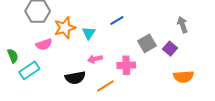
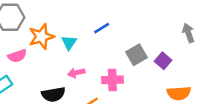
gray arrow: (182, 25) -> (188, 33), moved

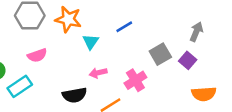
gray arrow: (188, 33) -> (196, 32), moved, turned 42
orange star: (41, 37) -> (68, 19), moved, turned 30
pink cross: (112, 80) -> (135, 80), turned -30

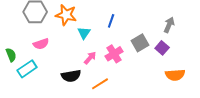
blue line: (124, 27) -> (111, 21), turned -40
pink arrow: (98, 73) -> (90, 58), turned 144
pink cross: (135, 80) -> (114, 54), moved

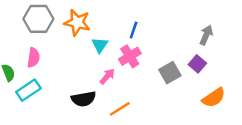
gray square: (140, 43) -> (170, 73), moved
pink semicircle: (41, 44) -> (33, 58), moved, turned -63
pink cross: (114, 54) -> (130, 56), moved
orange semicircle: (175, 75) -> (214, 98), turned -30

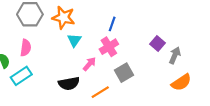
gray arrow: (206, 35) -> (175, 55), moved
cyan triangle: (100, 45) -> (74, 40), moved
purple square: (197, 64) -> (158, 43), moved
gray square: (170, 73) -> (124, 73), moved

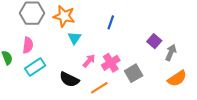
pink cross: (109, 47) -> (111, 63), moved
gray square: (124, 73) -> (134, 73), moved
cyan rectangle: (21, 76) -> (35, 67), moved
black semicircle: (69, 83) -> (69, 79), turned 36

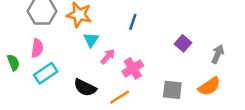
gray arrow: (171, 52) -> (218, 54), moved
pink arrow: (89, 61) -> (108, 57), moved
gray square: (134, 73) -> (172, 90), moved, turned 36

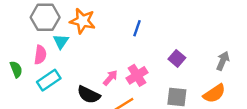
cyan triangle: (91, 40) -> (61, 41), moved
purple square: (183, 43) -> (177, 58), moved
pink arrow: (108, 57) -> (110, 78), moved

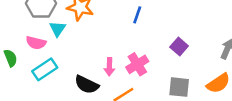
pink semicircle: (40, 55) -> (36, 43), turned 96
pink arrow: (110, 78) -> (109, 67), turned 140

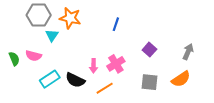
pink semicircle: (36, 43) -> (34, 56), moved
cyan rectangle: (45, 69) -> (50, 79), moved

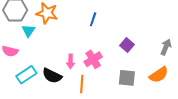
orange line: (105, 88) -> (82, 84), turned -54

